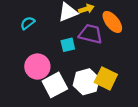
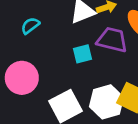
pink circle: (37, 67) -> (22, 78), moved

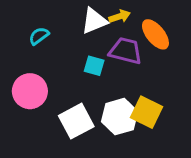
cyan square: (82, 54) -> (94, 66), turned 30

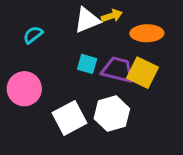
orange ellipse: (155, 34) -> (147, 33), turned -52
purple trapezoid: (126, 51) -> (118, 70), moved
yellow square: (147, 112) -> (143, 73), moved

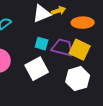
white hexagon: (112, 114) -> (78, 79), moved
white square: (70, 118) -> (37, 69), moved

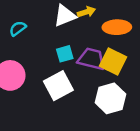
cyan square: (42, 44) -> (65, 54), turned -32

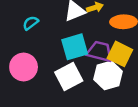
cyan square: (65, 54) -> (75, 47), size x1.6
white hexagon: (110, 98) -> (108, 75), moved

